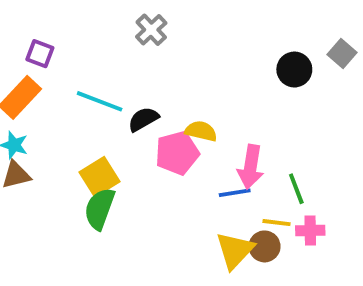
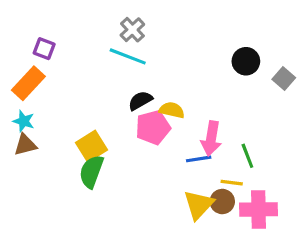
gray square: (342, 54) -> (284, 79), moved
cyan line: (100, 101) -> (128, 56), moved
black semicircle: (143, 119) -> (140, 101), moved
pink cross: (310, 231) -> (258, 209), moved, size x1.6

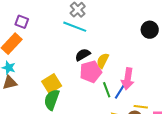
yellow semicircle: (172, 110) -> (103, 61), turned -77
green line: (247, 156) -> (107, 90), moved
blue line: (199, 159) -> (120, 92), turned -49

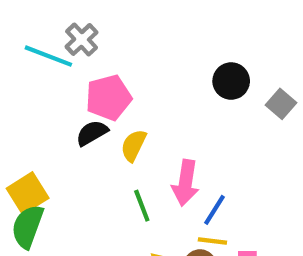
cyan line: (75, 27) -> (48, 56), moved
pink pentagon: (91, 72) -> (109, 98), moved
blue line: (120, 92) -> (215, 210), moved

